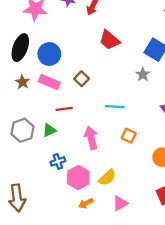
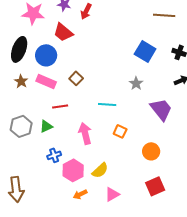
red trapezoid: (109, 40) -> (63, 32), moved
gray star: (143, 74) -> (136, 83), moved

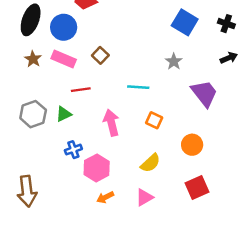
yellow semicircle: (100, 170) -> (150, 163), moved

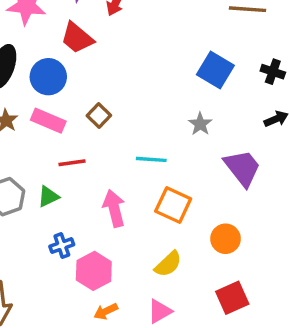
orange square: (154, 120) -> (173, 205), size x1.5

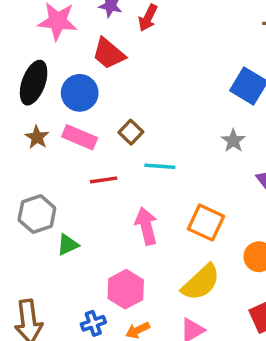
cyan line: (151, 159) -> (160, 166), moved
green triangle: (48, 197) -> (68, 245), moved
blue cross: (62, 246) -> (93, 323), moved
yellow semicircle: (168, 264) -> (201, 282), size x1.4

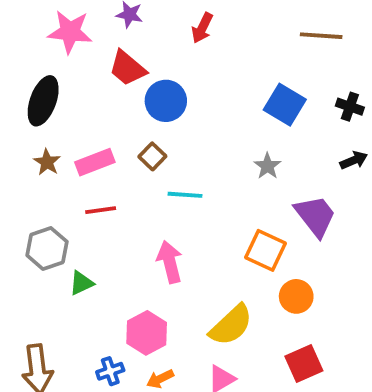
red arrow: (148, 18) -> (202, 28), moved
blue circle: (80, 93) -> (166, 101), moved
pink rectangle: (80, 137) -> (95, 162), turned -44
red line: (104, 180) -> (101, 210), moved
orange square: (206, 223) -> (266, 250), moved

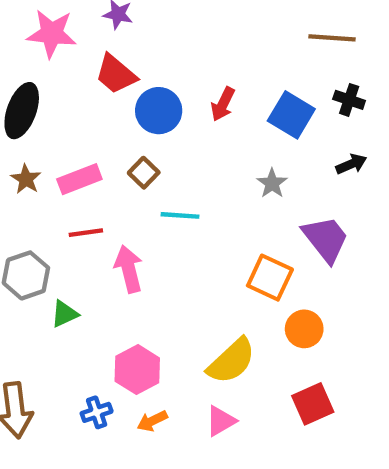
red arrow: (202, 28) -> (223, 104), moved
black cross: (350, 107) -> (349, 100), moved
black arrow: (354, 160) -> (351, 164), moved
pink arrow: (170, 262) -> (129, 269), moved

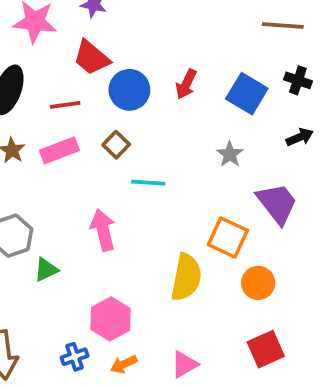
red line: (86, 233) -> (65, 105), moved
yellow semicircle: (231, 361) -> (186, 277), moved, turned -36

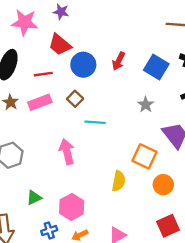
green triangle: (46, 270) -> (34, 198), moved
yellow semicircle: (186, 277) -> (119, 181), size x0.7

